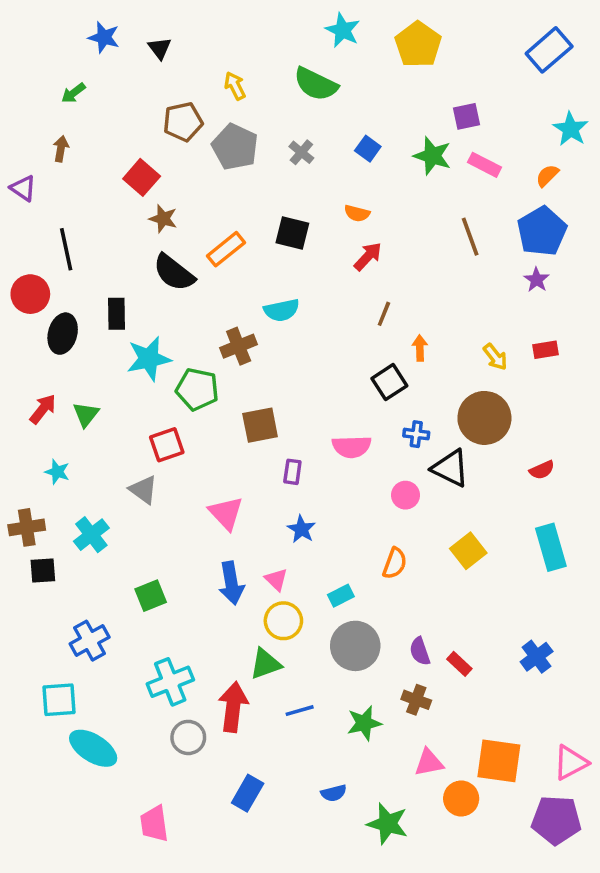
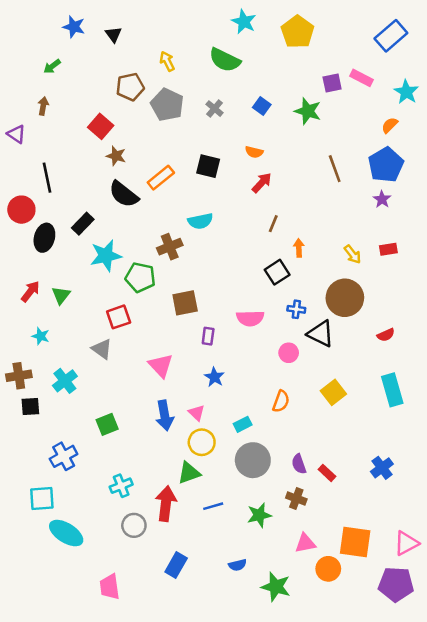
pink rectangle: (484, 165) -> (361, 78), moved
black rectangle: (116, 314) -> (83, 224), turned 45
cyan cross: (170, 682) -> (121, 486), size x0.7

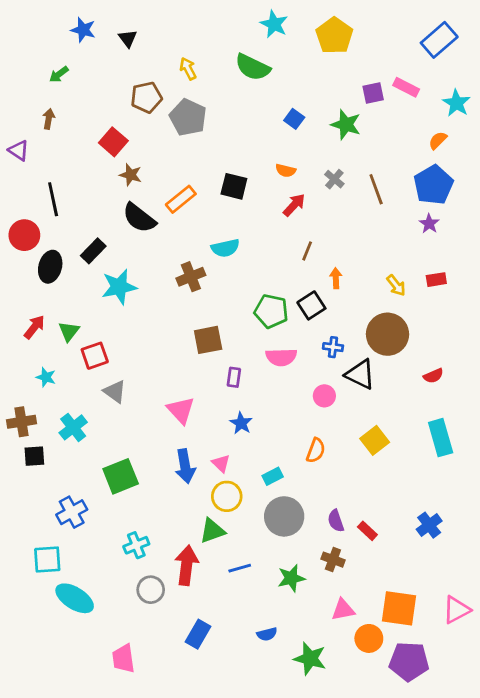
gray cross: (214, 109) -> (334, 179), moved
green pentagon: (140, 277) -> (271, 311), moved
red square: (119, 317) -> (95, 356), moved
green square: (107, 424) -> (121, 476), size x1.4
purple pentagon: (396, 584) -> (409, 661), moved

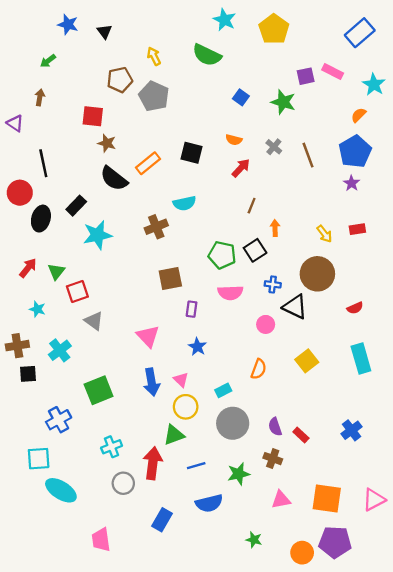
red square: (113, 142) -> (93, 116), turned -35
blue semicircle: (267, 634) -> (209, 503), moved, size x1.6
orange circle: (369, 638) -> (302, 553), moved
green star: (310, 659) -> (254, 540), size x0.6

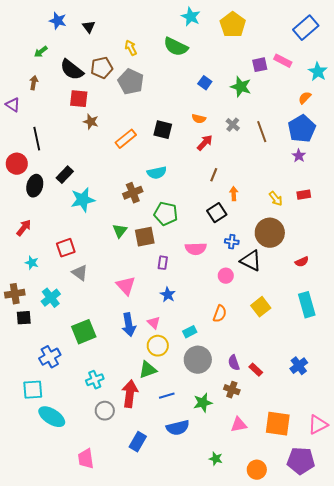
black semicircle: (114, 179) -> (72, 70), moved
green pentagon: (222, 255) -> (166, 214), moved
green triangle: (56, 271) -> (120, 231), moved
purple pentagon: (335, 542) -> (301, 461), moved

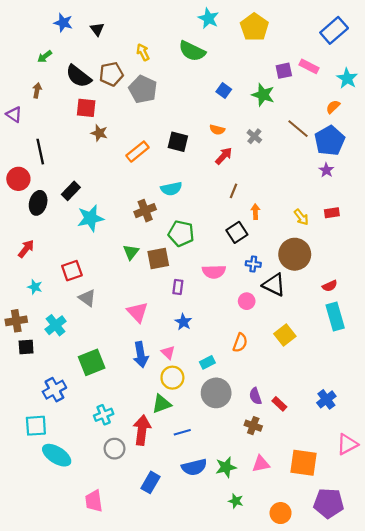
brown line: (262, 132) -> (298, 129), moved, turned -30
cyan rectangle: (307, 305) -> (335, 316), moved
green star: (203, 403) -> (226, 467), moved
pink triangle: (318, 425) -> (347, 444), moved

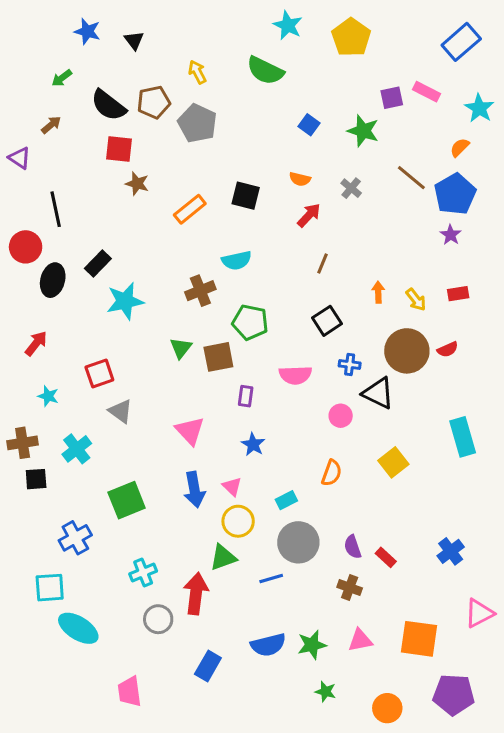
brown arrow: (37, 90) -> (51, 125), turned 40
orange arrow: (255, 212) -> (378, 292), moved
red semicircle: (330, 286) -> (448, 349), moved
blue line: (182, 432) -> (271, 579), moved

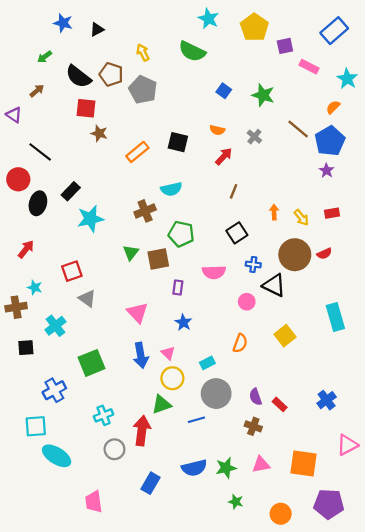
black triangle: (134, 40) -> (97, 30), turned 40
purple square: (392, 98) -> (285, 46), moved
brown pentagon: (154, 102) -> (111, 74), turned 30
black line: (56, 209) -> (40, 152), turned -40
brown cross: (23, 443) -> (16, 307), moved

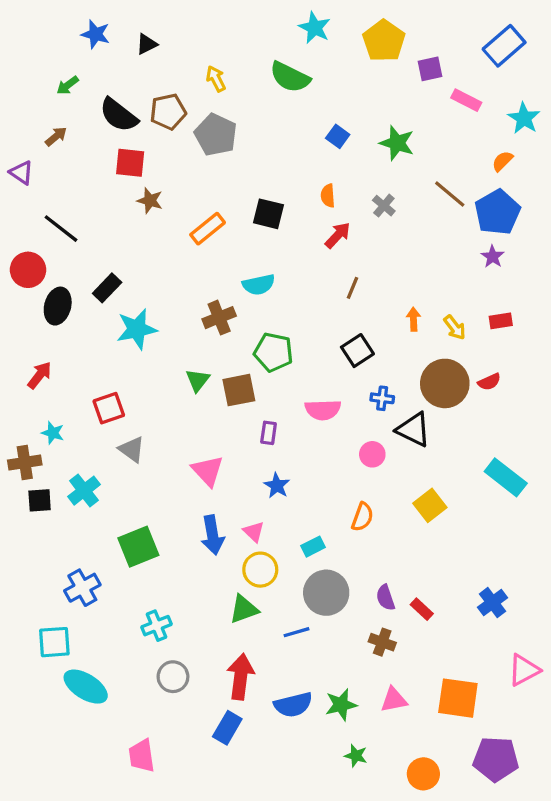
brown pentagon: (111, 74) -> (168, 112), turned -30
orange semicircle: (217, 130) -> (328, 196), turned 72
cyan rectangle: (335, 317) -> (506, 477), turned -36
black square: (26, 348) -> (40, 500), moved
red arrow: (142, 431) -> (241, 677), moved

